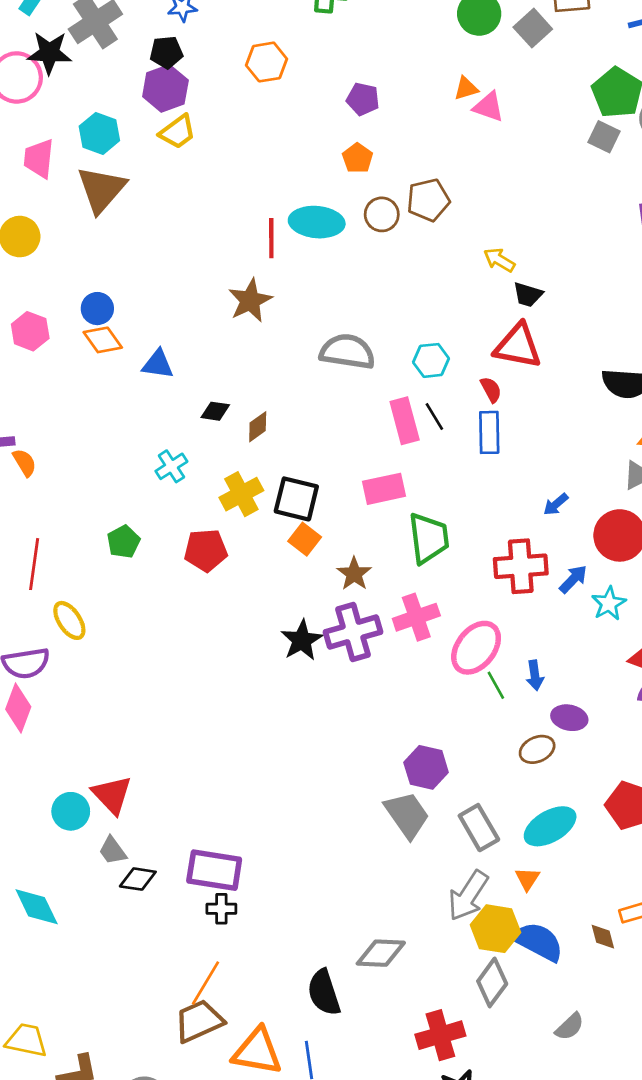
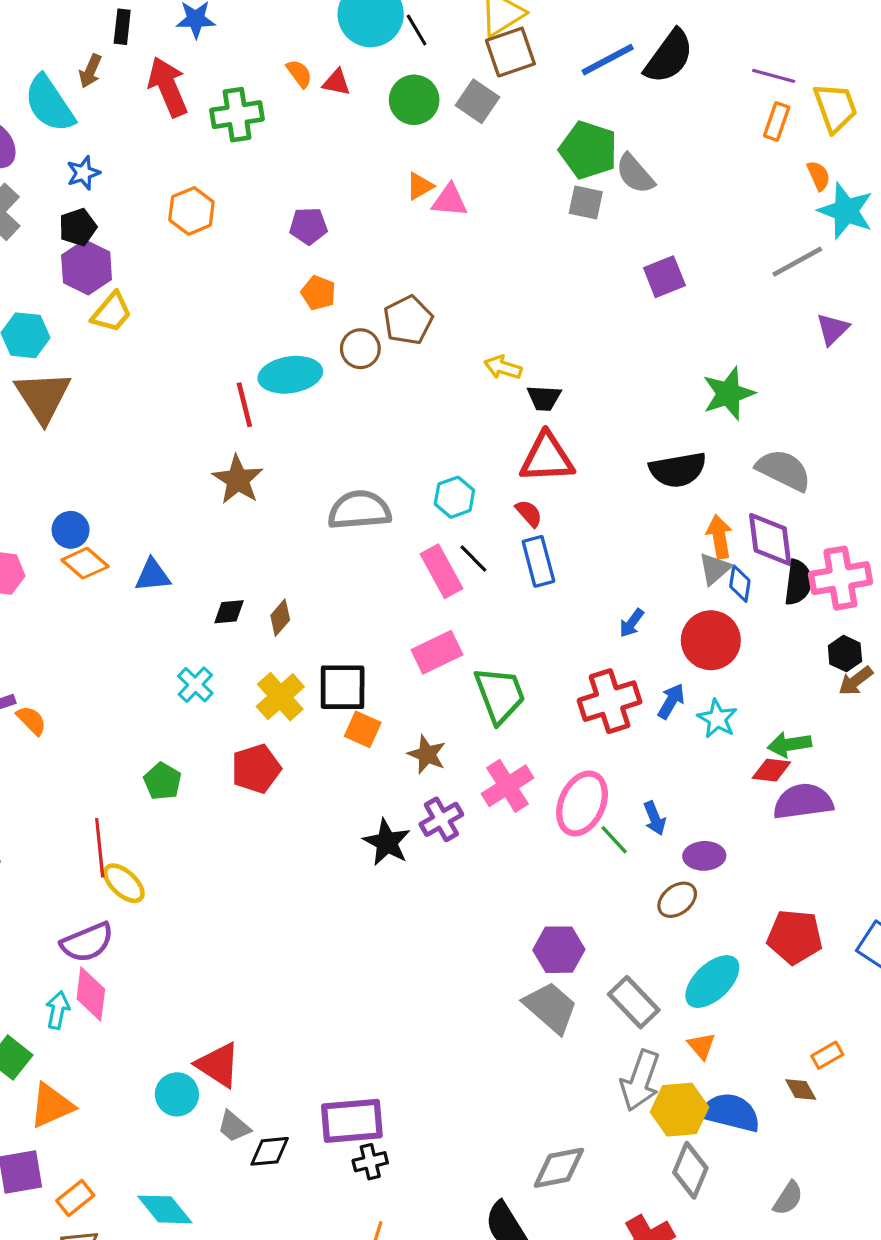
red line: (34, 564) -> (100, 848), moved
purple cross: (353, 632) -> (441, 819), size x0.7

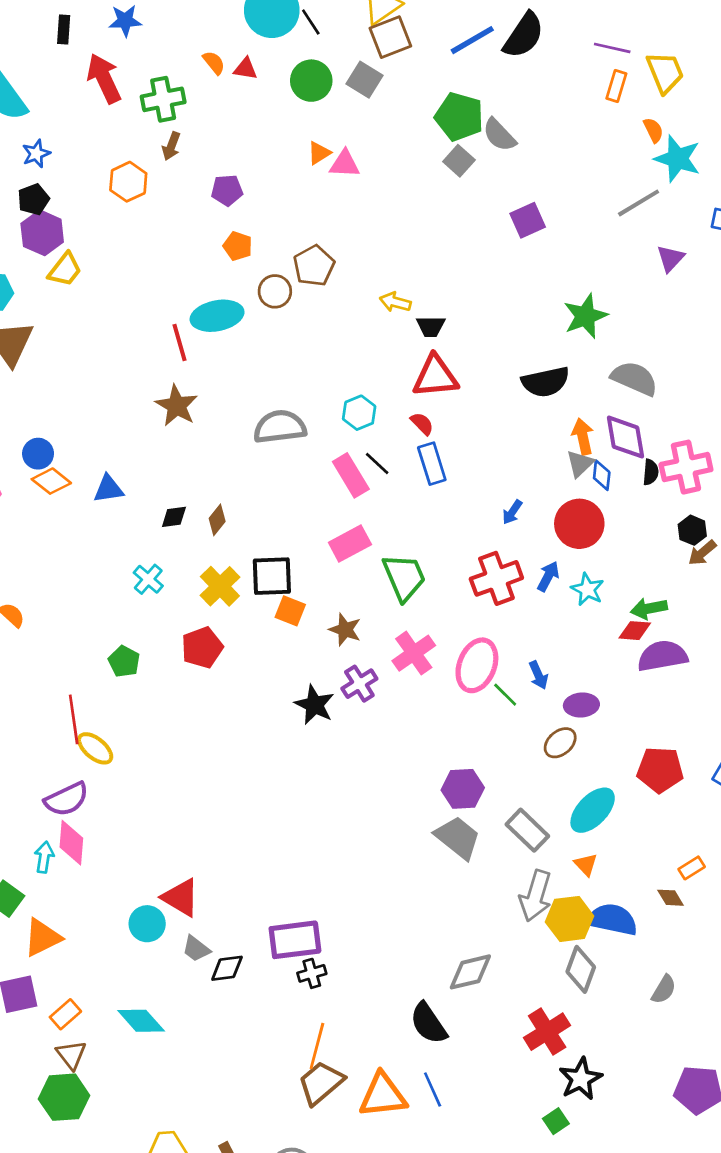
brown arrow: (90, 71) -> (171, 146), moved
gray square: (586, 202) -> (459, 161), turned 32
black semicircle: (798, 582) -> (651, 472), size x0.7

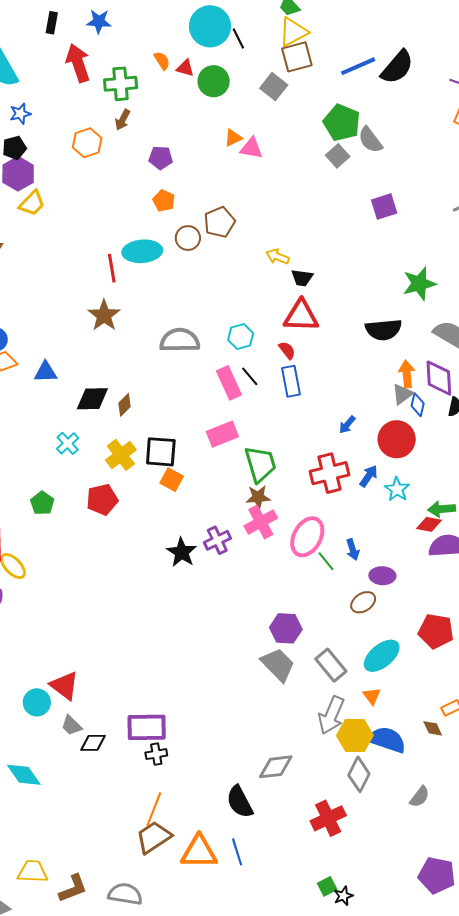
green circle: (311, 81) -> (214, 81), moved
black diamond: (174, 517) -> (92, 399), size x1.6
brown star: (345, 630) -> (258, 497), moved, turned -30
black star: (581, 1079) -> (343, 896), moved, size x0.6

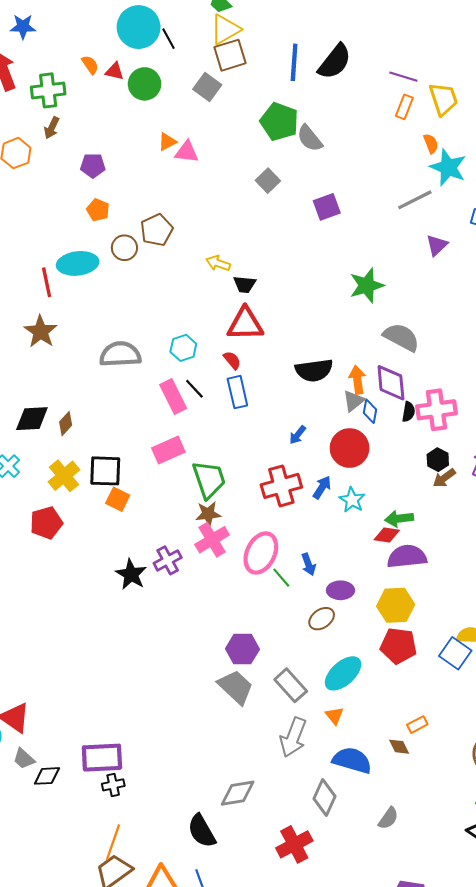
blue line: (358, 66) -> (294, 62), turned -60
gray square: (338, 156) -> (268, 181), moved
black semicircle: (384, 330) -> (314, 370), moved
yellow hexagon: (355, 736) -> (396, 605), moved

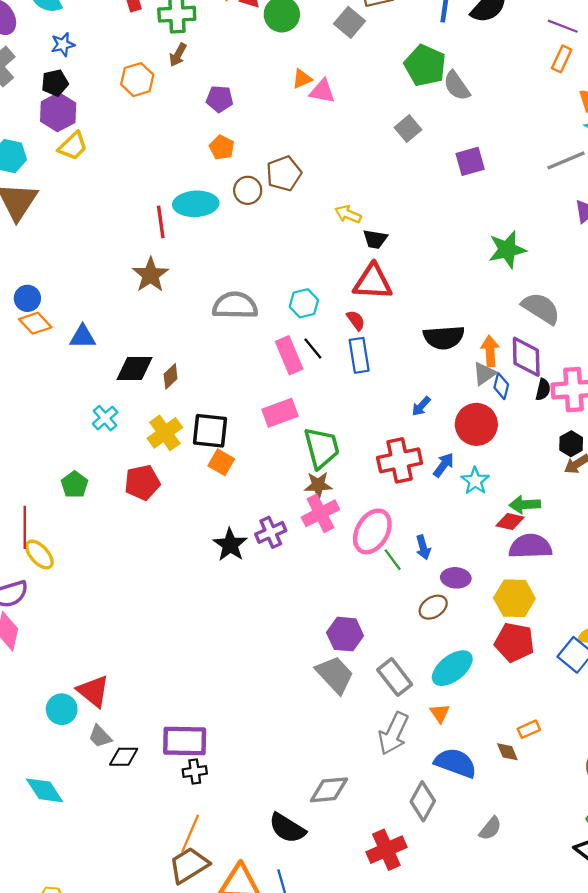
black semicircle: (202, 831) -> (287, 828), turned -32

